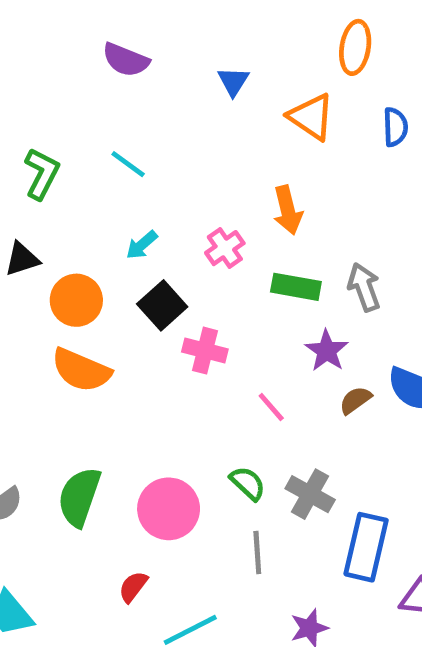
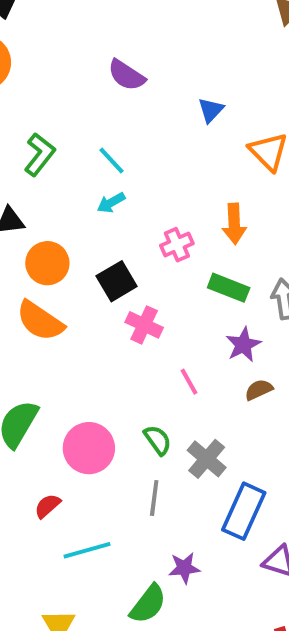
cyan arrow: (142, 245) -> (111, 203), moved

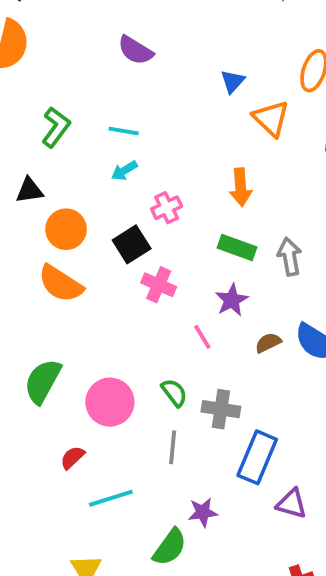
blue triangle: (211, 110) -> (233, 81), moved
cyan line: (111, 161) -> (124, 131), turned -36
pink cross: (177, 245) -> (167, 208), moved
purple star: (243, 345) -> (232, 300), moved
gray cross: (207, 459) -> (221, 409), turned -30

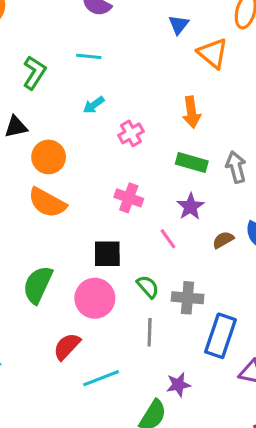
cyan line: (124, 131) -> (89, 56), moved
black square: (132, 244) -> (107, 254), moved, turned 36
red semicircle: (72, 458) -> (67, 346), size x1.4

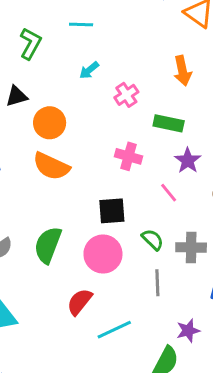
green rectangle: (192, 162) -> (169, 123), moved

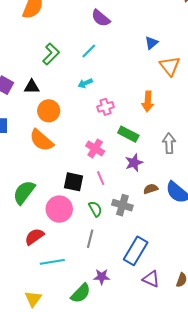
cyan line: (81, 24) -> (89, 51), turned -63
pink line: (169, 193) -> (101, 178), moved
gray cross: (191, 247) -> (122, 205), moved

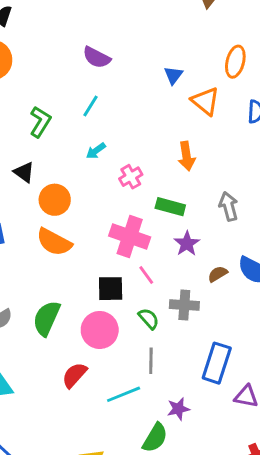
black triangle: (32, 87) -> (24, 172), turned 49
pink cross: (95, 149) -> (130, 237), size x1.5
cyan line: (52, 262) -> (124, 394), moved

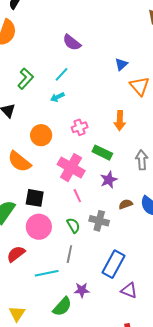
cyan arrow: (96, 151) -> (57, 97), moved
orange circle: (55, 200) -> (41, 135), moved
black square: (111, 289) -> (35, 198), moved

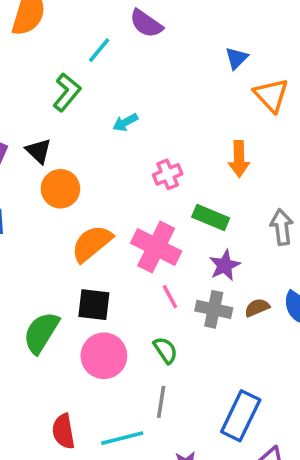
cyan line: (61, 74) -> (99, 50), moved
orange circle: (41, 135) -> (60, 189), moved
orange semicircle: (19, 162) -> (92, 243), moved, turned 105
gray cross: (99, 221) -> (214, 309), moved
red semicircle: (16, 254) -> (63, 431), moved, turned -60

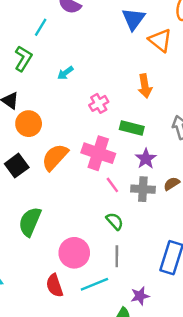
blue triangle: (237, 58) -> (133, 19), size x1.5
black square: (94, 305) -> (17, 166), moved, turned -35
pink circle: (104, 356) -> (74, 253), moved

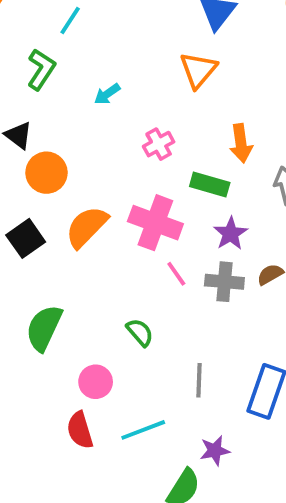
orange triangle: (160, 40) -> (198, 70), moved, turned 30
orange arrow: (145, 86) -> (241, 143), moved
green semicircle: (115, 221) -> (140, 332), moved
pink circle: (74, 253) -> (96, 382), moved, size x0.7
gray line: (117, 256) -> (199, 380), moved

